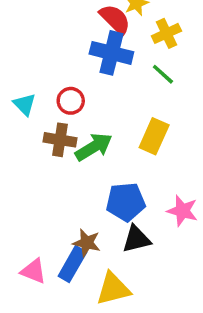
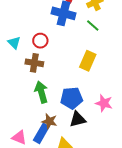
green arrow: (94, 147) -> (41, 92), moved, turned -75

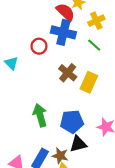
red circle: (40, 41) -> (39, 46), moved
brown cross: (34, 63) -> (68, 73), moved, turned 30
brown star: (49, 121) -> (60, 156), moved

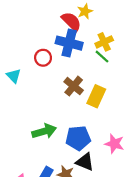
yellow cross: (96, 21) -> (104, 42), moved
green arrow: (40, 115) -> (44, 131), turned 90
black triangle: (78, 144) -> (85, 162), turned 36

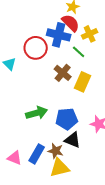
red semicircle: (71, 22) -> (71, 23), moved
green line: (102, 57) -> (79, 52), moved
red circle: (43, 58) -> (36, 48), size x1.5

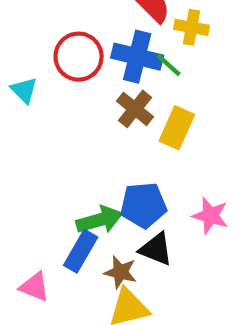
yellow cross: (90, 34) -> (192, 27), turned 35
blue cross: (59, 35) -> (137, 57), moved
green arrow: (37, 113) -> (99, 220), moved
blue rectangle: (37, 154) -> (81, 251), moved

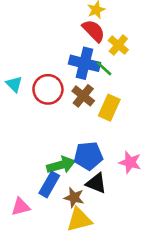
yellow cross: (192, 27) -> (118, 45), turned 30
red circle: (79, 57) -> (48, 89), moved
pink triangle: (35, 287) -> (21, 207), turned -36

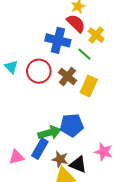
blue cross: (84, 63) -> (58, 40), moved
pink star: (130, 162) -> (104, 152), moved
black triangle: (96, 183) -> (78, 165), moved
pink triangle: (21, 207) -> (17, 157), moved

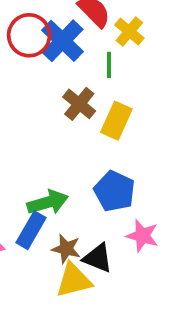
blue cross: (58, 40) -> (63, 41), turned 30
green line: (84, 54) -> (109, 65), turned 48
red circle: (39, 71) -> (29, 35), moved
blue pentagon: (72, 125) -> (114, 191), moved, turned 30

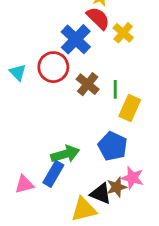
red circle: (29, 35) -> (53, 67), moved
green line: (109, 65) -> (115, 89), moved
yellow rectangle: (116, 121) -> (130, 108), moved
brown star: (66, 249) -> (117, 187), moved, turned -30

